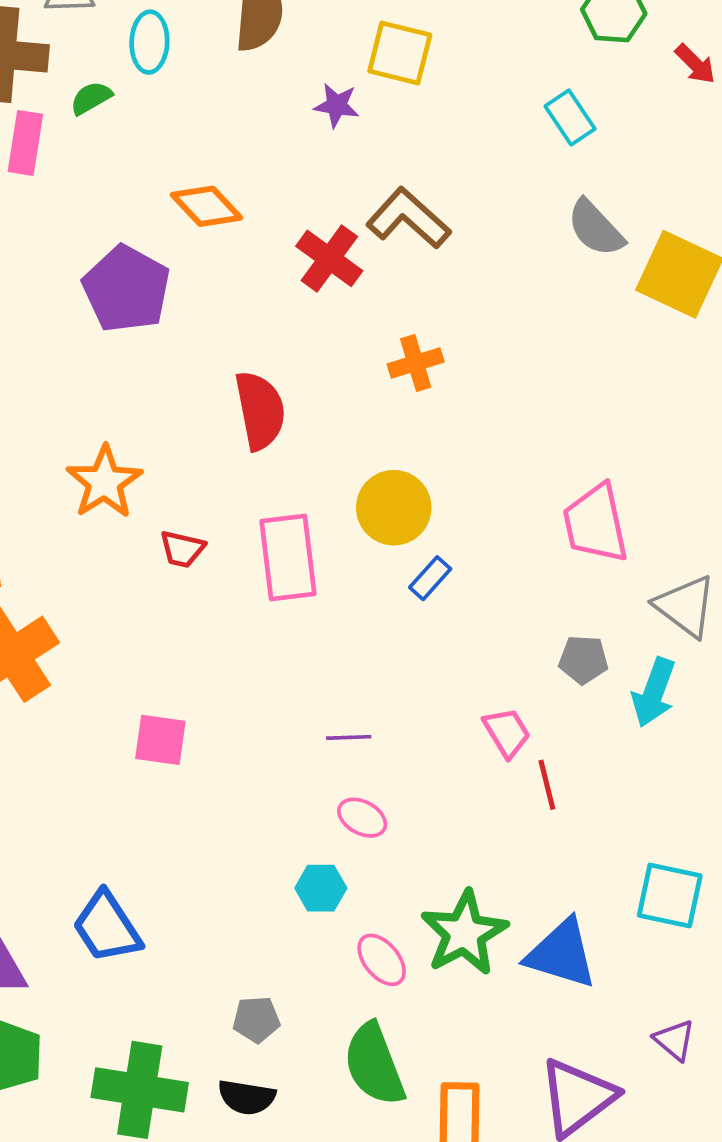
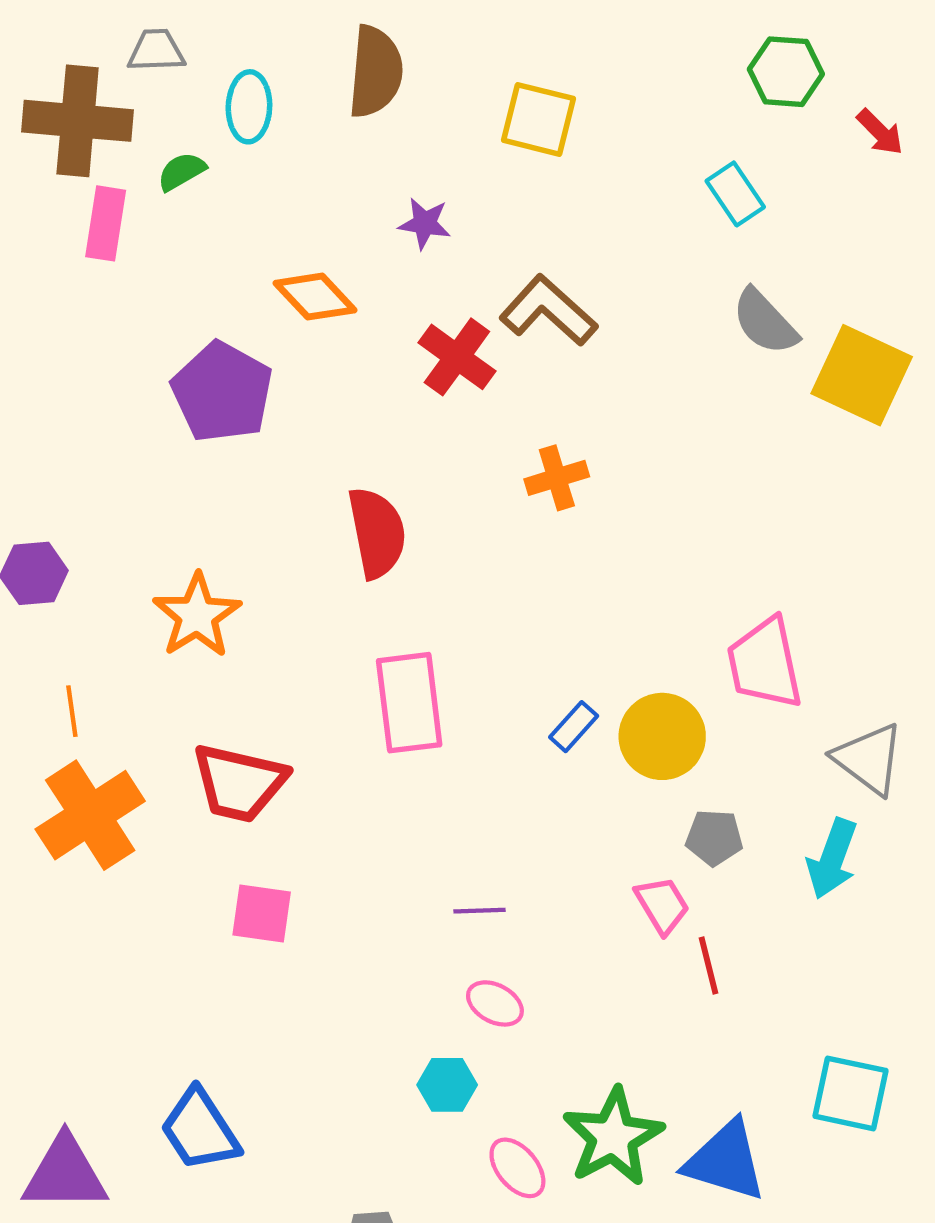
purple star: (337, 105) -> (425, 223), moved
yellow circle: (394, 508) -> (662, 736), moved
red trapezoid: (182, 549) -> (239, 783), moved, size x1.8
gray pentagon: (583, 660) -> (714, 838), moved

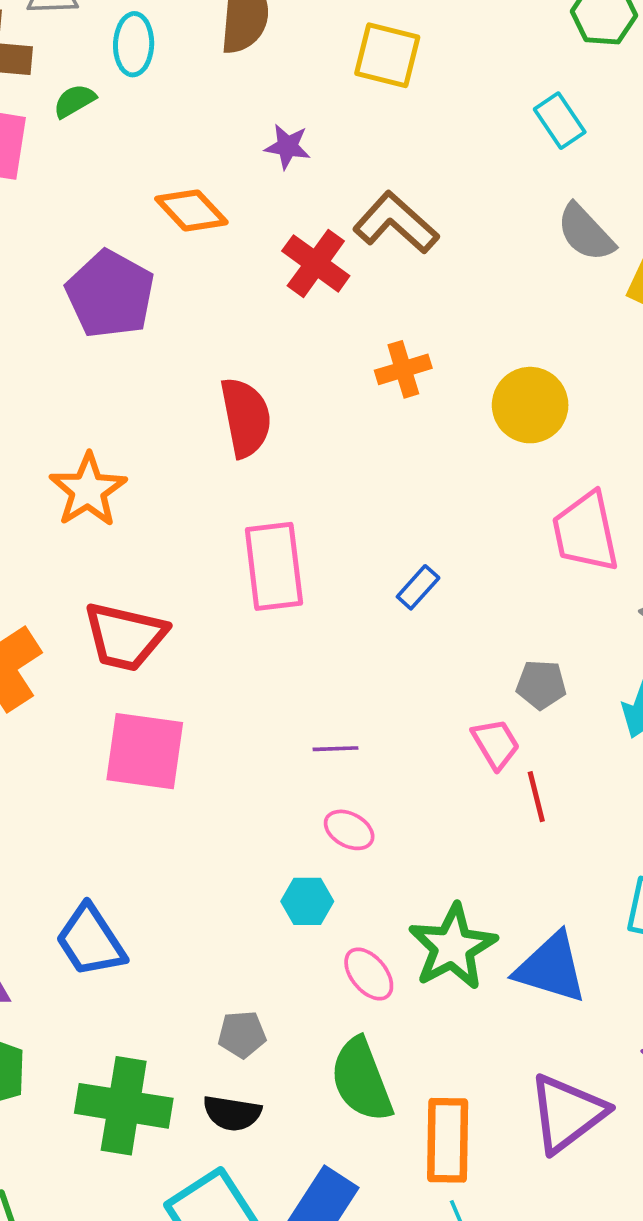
yellow circle: (662, 736) -> (530, 405), moved
pink square: (262, 914) -> (145, 751), size x1.5

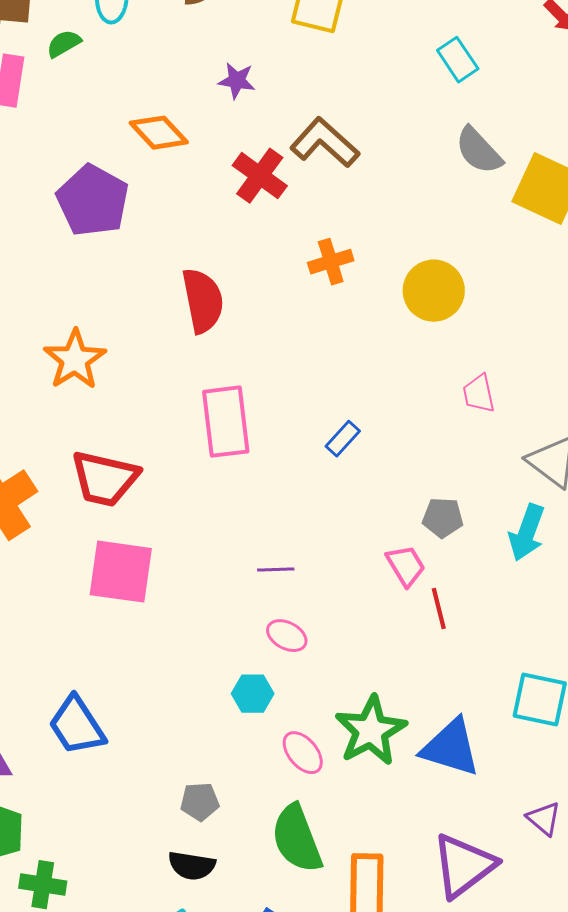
pink trapezoid: (586, 532) -> (479, 394), size x0.6
green cross: (124, 1106) -> (43, 885), moved, size x0.6

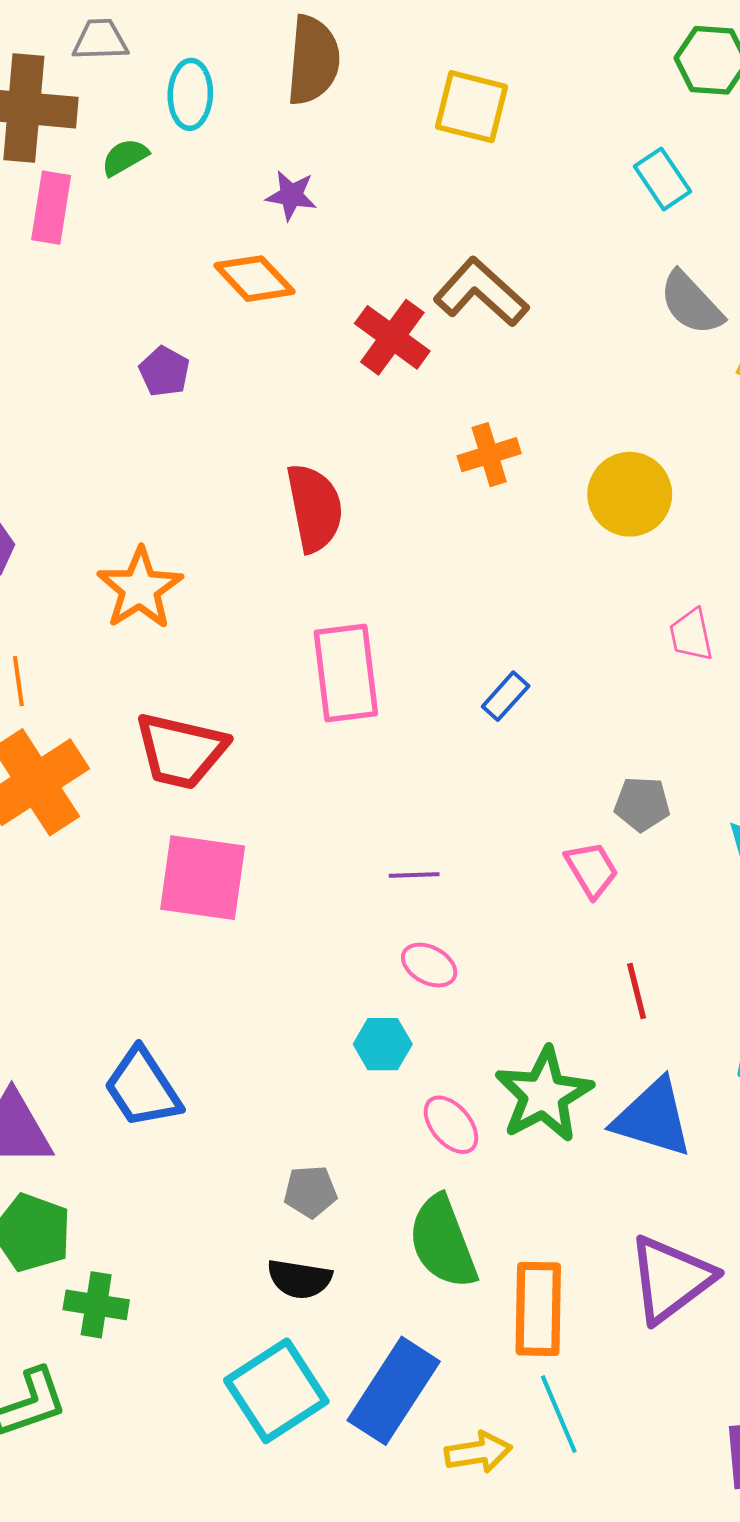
purple star: (237, 81) -> (291, 195), moved
purple pentagon: (93, 201) -> (164, 371), size x0.5
red line: (439, 609) -> (637, 991), moved

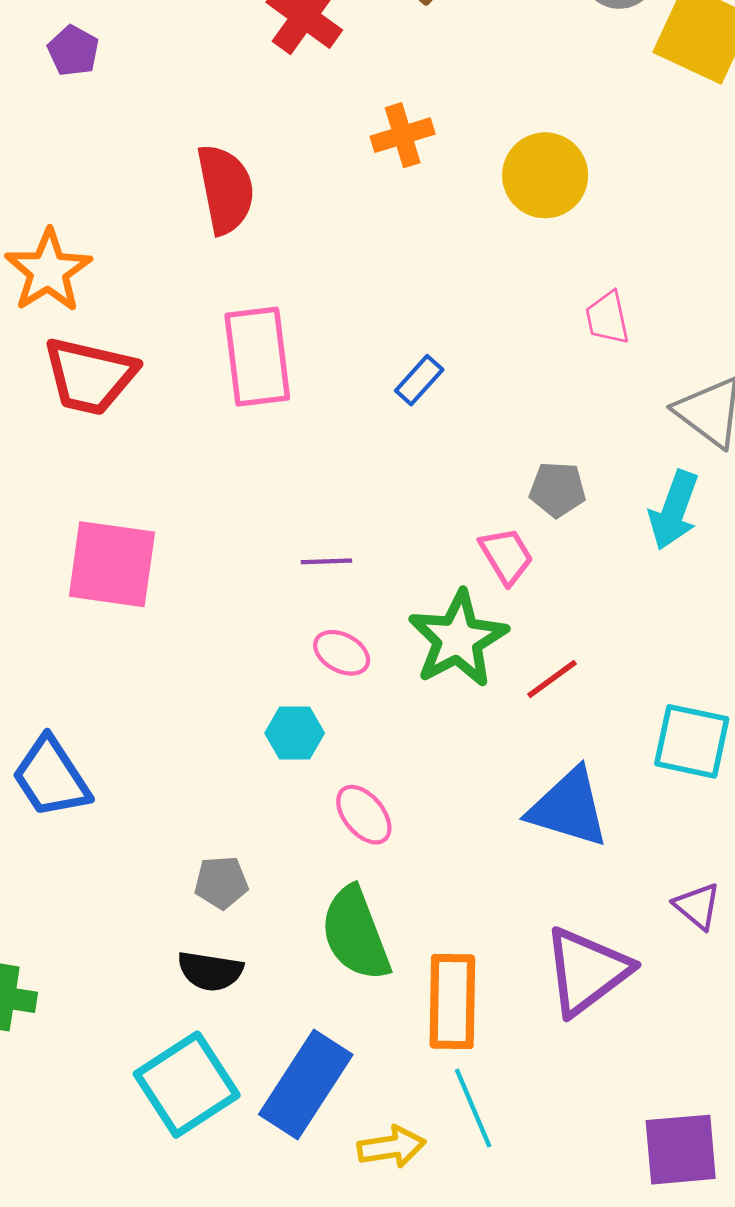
red trapezoid: (181, 751) -> (90, 376), moved
red line: (637, 991) -> (552, 679), turned 68
green star: (544, 1095) -> (458, 639), moved

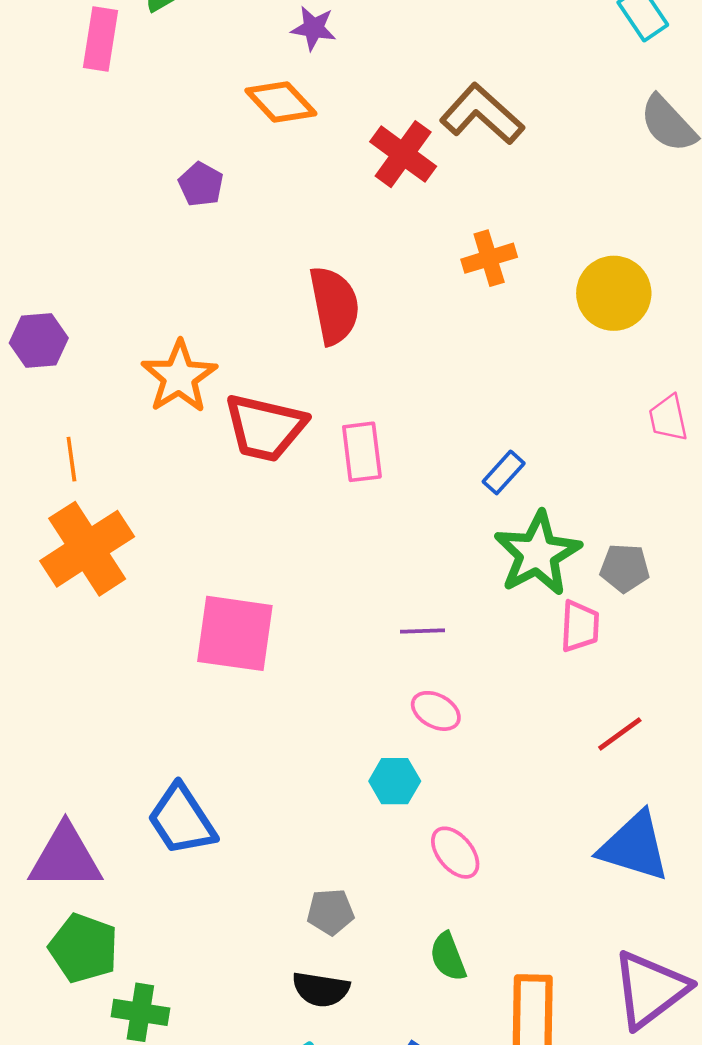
pink rectangle: (257, 357) -> (362, 452), size x0.7
red trapezoid: (90, 376) -> (265, 428), moved
pink trapezoid: (506, 556) -> (580, 626), turned 34
green star: (458, 639) -> (538, 554), moved
green semicircle: (356, 934) -> (448, 957), size x0.6

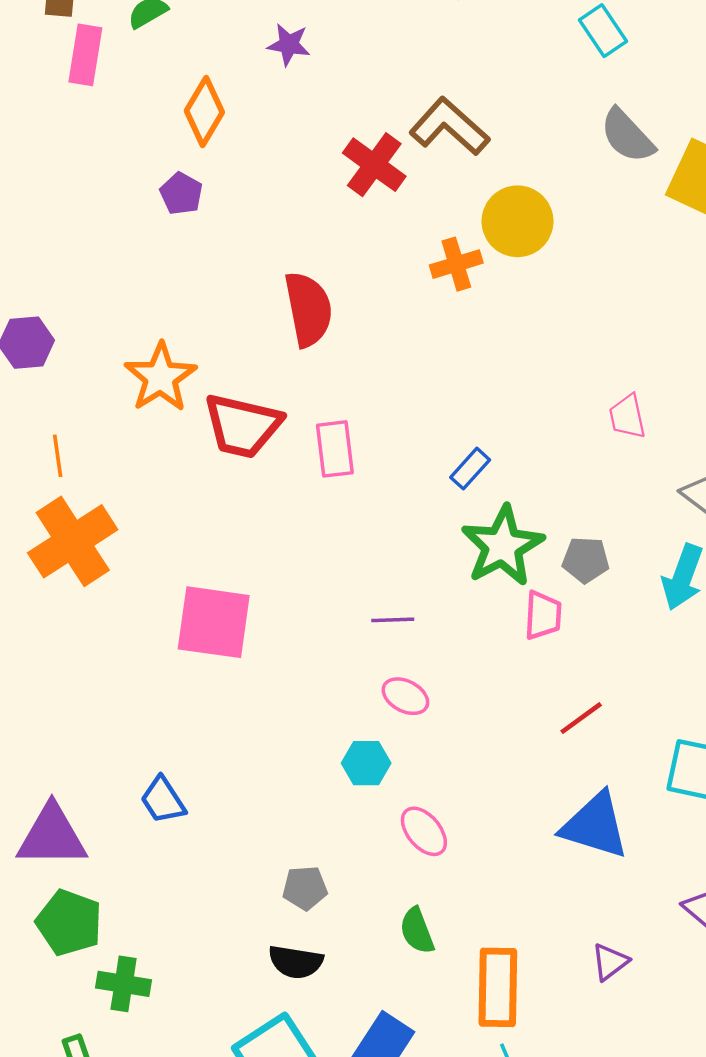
orange diamond: (281, 102) -> (204, 112), moved, turned 74
yellow circle: (614, 293) -> (518, 221), moved
blue trapezoid: (182, 820) -> (163, 800), size x0.7
purple triangle: (650, 989) -> (610, 962), size x0.5

